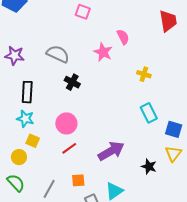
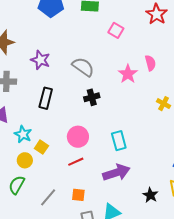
black cross: (72, 82) -> (92, 97), turned 35
cyan rectangle: (149, 113) -> (119, 141), moved
cyan star: (25, 119) -> (23, 134), moved
green semicircle: (16, 183) -> (17, 185), turned -120

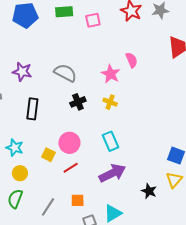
pink square: (116, 30) -> (93, 20), moved, turned -35
yellow cross: (164, 104) -> (110, 102), moved
yellow square: (41, 147) -> (48, 155), moved

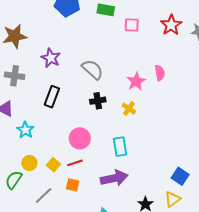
yellow square: (48, 155) -> (53, 165), moved
yellow circle: (20, 173) -> (29, 163), moved
orange square: (78, 200) -> (73, 185), moved

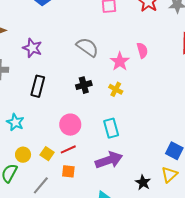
gray semicircle: (92, 70) -> (87, 47), moved

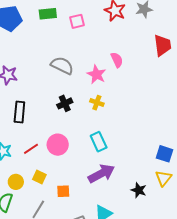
red line: (68, 149) -> (31, 149), moved

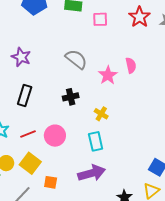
yellow cross: (97, 103) -> (101, 114), moved
yellow square: (39, 177) -> (30, 163), size x1.5

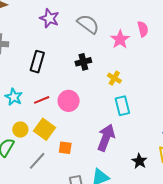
purple star: (21, 57) -> (49, 18), moved
cyan rectangle: (96, 141) -> (122, 106), moved
purple arrow: (92, 173) -> (106, 138), turned -52

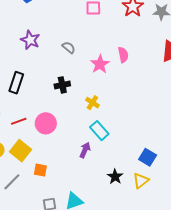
gray semicircle: (88, 24) -> (69, 47), size x0.6
cyan rectangle: (122, 106) -> (99, 131), turned -30
purple arrow: (106, 138) -> (85, 150), moved, size x0.6
black star: (139, 161) -> (115, 177), moved

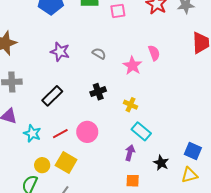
black rectangle: (16, 83) -> (52, 96), turned 35
orange square: (40, 170) -> (133, 181), moved
black star: (115, 177) -> (161, 163), moved
yellow triangle: (141, 181) -> (189, 175), turned 30

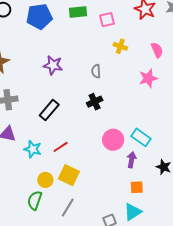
pink semicircle: (154, 53) -> (157, 50), moved
gray semicircle: (99, 54) -> (96, 71), moved, turned -120
pink star: (132, 66) -> (148, 78), moved, turned 30
yellow cross: (131, 105) -> (120, 46), moved
pink circle: (87, 132) -> (113, 140), moved

